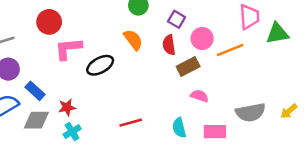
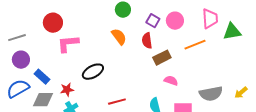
pink circle: (202, 38) -> (175, 21), moved
black ellipse: (100, 65) -> (93, 72), moved

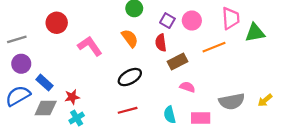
pink L-shape: (68, 44) -> (90, 46), moved, turned 60
black ellipse: (93, 72) -> (130, 77), moved

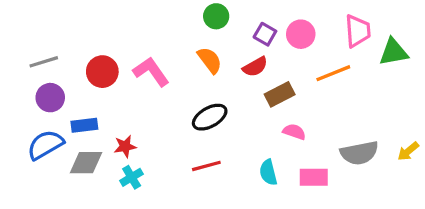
red circle: (57, 23) -> (102, 72), moved
red semicircle: (161, 43) -> (255, 67), turned -112
blue rectangle: (44, 83) -> (84, 125), turned -49

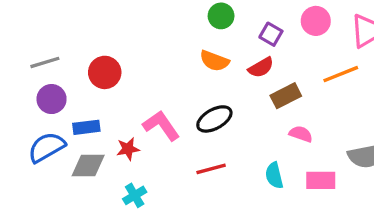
pink circle: (301, 34) -> (316, 21), moved
orange semicircle: (210, 60) -> (214, 61), turned 148
pink L-shape: (151, 72) -> (161, 126), moved
cyan cross: (132, 177) -> (135, 195), moved

